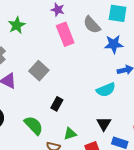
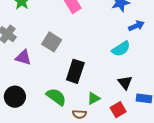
black rectangle: (57, 104) -> (75, 71), size x1.6

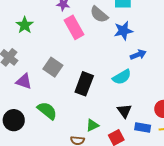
black rectangle: (75, 71) -> (84, 84), moved
green semicircle: (56, 97) -> (47, 111), moved

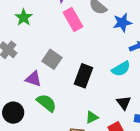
purple triangle: (24, 81) -> (34, 79), moved

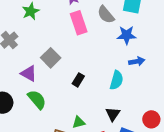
cyan semicircle: (121, 69) -> (117, 80), turned -54
black rectangle: (83, 76) -> (78, 80), size x0.6

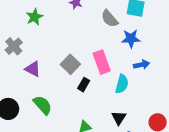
pink rectangle: (79, 23) -> (102, 62), moved
gray square: (51, 58) -> (70, 64), moved
purple triangle: (29, 73) -> (33, 69), moved

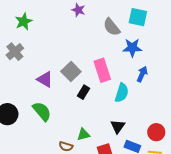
green star: (34, 17) -> (24, 21), moved
blue arrow: (142, 65) -> (142, 74), turned -56
purple triangle: (33, 69) -> (45, 79), moved

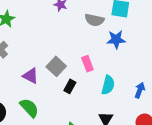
gray semicircle: (112, 27) -> (94, 20), turned -36
pink rectangle: (102, 70) -> (87, 64), size x0.7
blue arrow: (142, 74) -> (140, 90), moved

